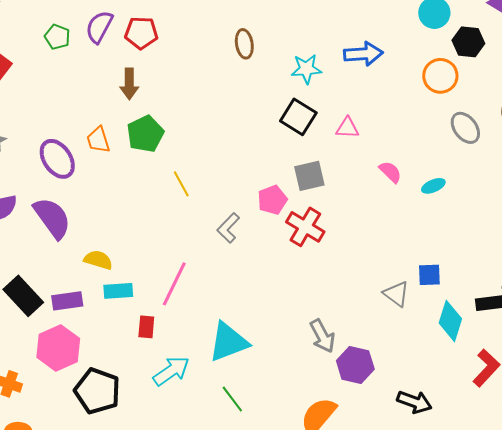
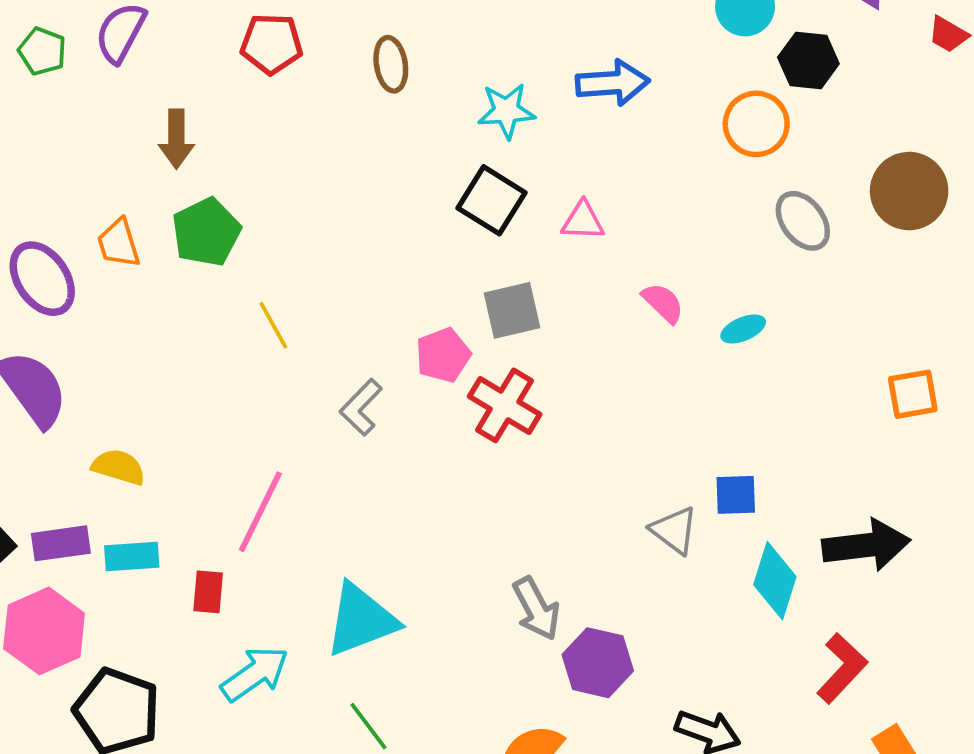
red pentagon: (141, 33) -> (272, 44), moved
cyan rectangle: (118, 291) -> (132, 556), moved

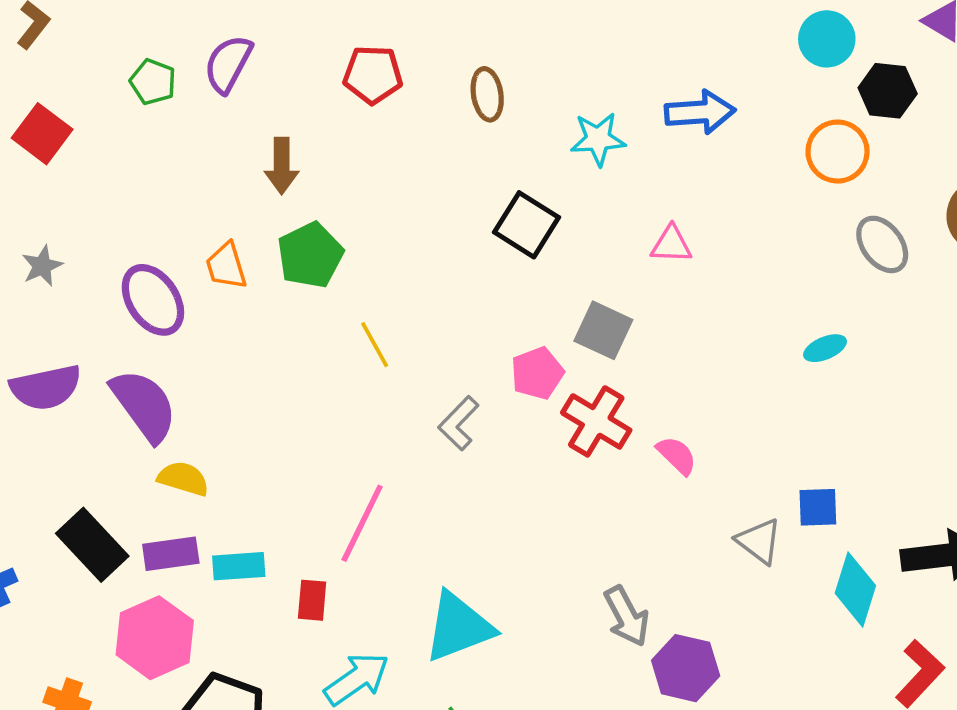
black square: (491, 200) -> (527, 225), moved
pink semicircle: (663, 303) -> (677, 455), moved
gray square: (512, 310) -> (603, 330), turned 38
yellow semicircle: (119, 467) -> (183, 479), moved

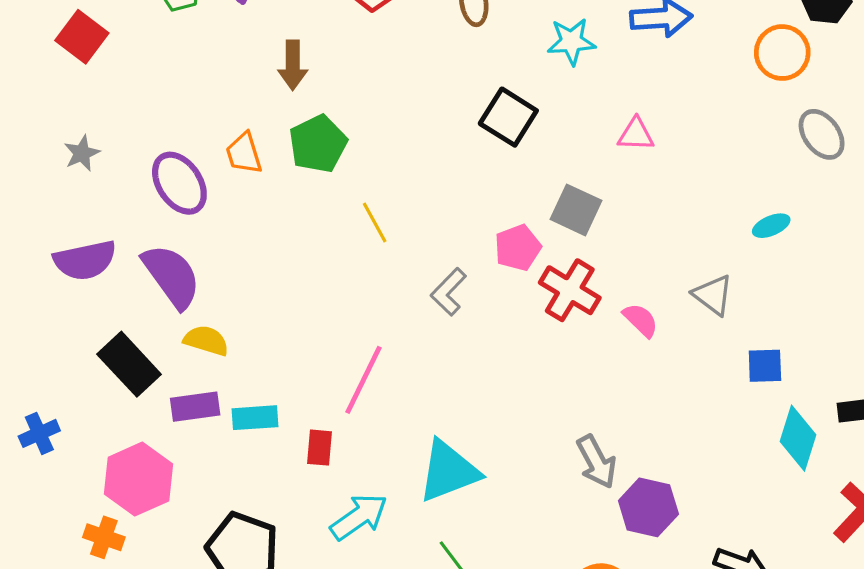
gray triangle: (759, 541) -> (713, 295), moved
black rectangle: (92, 545) -> (129, 364), moved
pink hexagon: (155, 638) -> (138, 479), moved

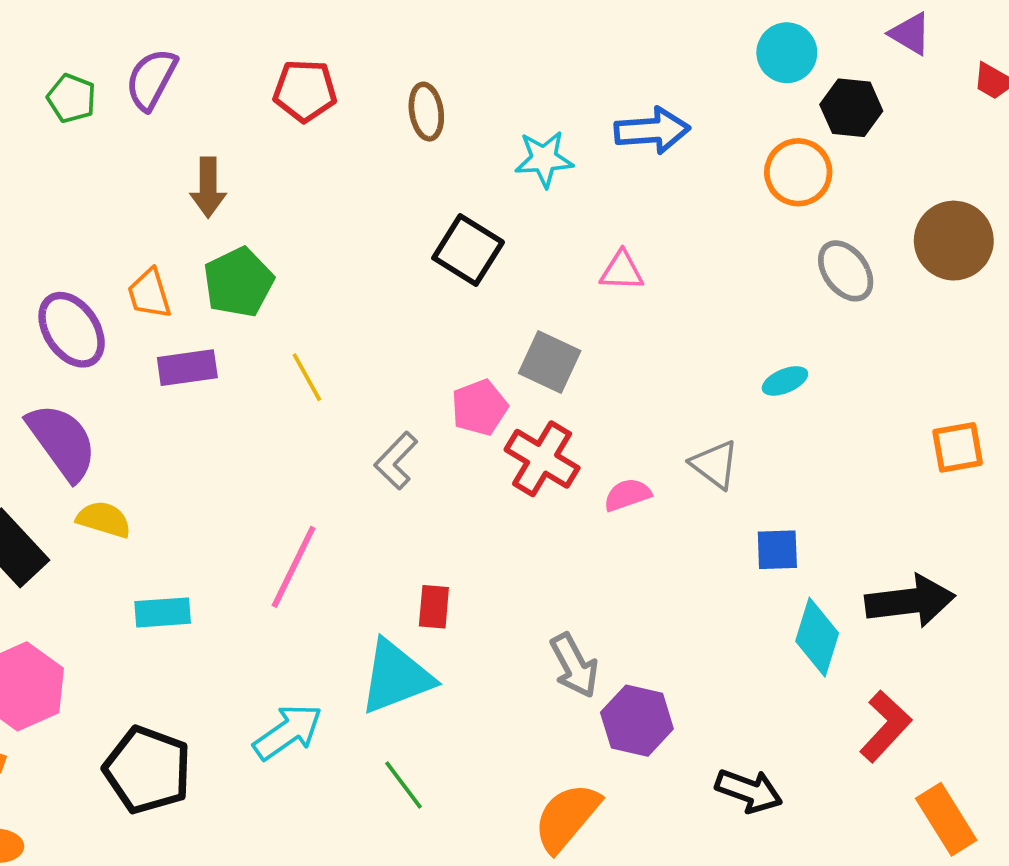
pink semicircle: (641, 320) -> (627, 495), turned -63
purple rectangle: (195, 407) -> (187, 368), moved
red rectangle: (319, 448) -> (434, 607), moved

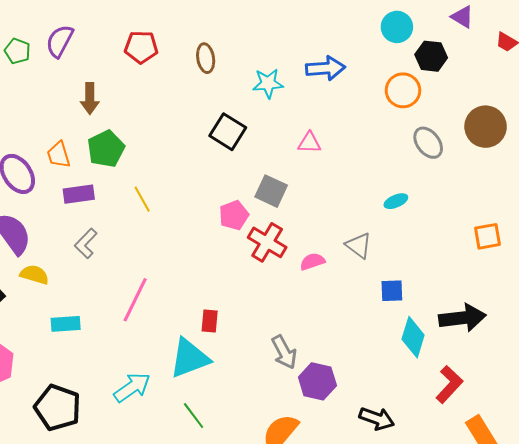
gray L-shape: (396, 461) -> (86, 243), moved

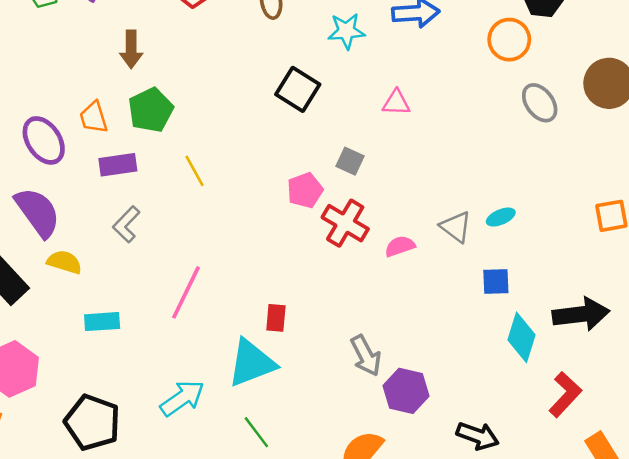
gray square: (271, 191) -> (350, 161), size x0.7
cyan ellipse: (396, 201) -> (501, 217), moved

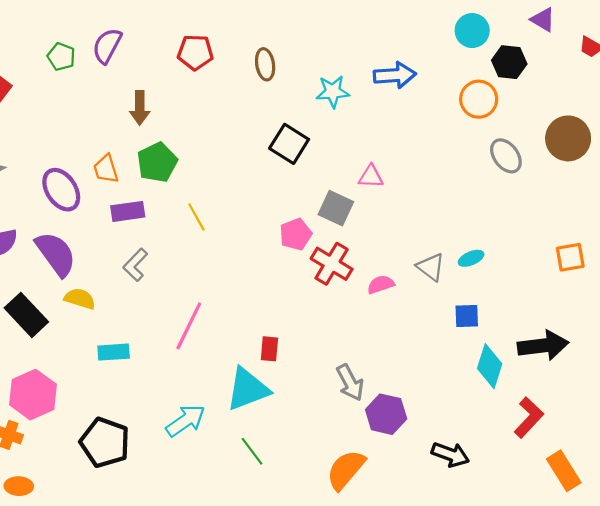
pink triangle: (396, 103) -> (371, 177), moved
gray square: (350, 161) -> (336, 208), size x1.4

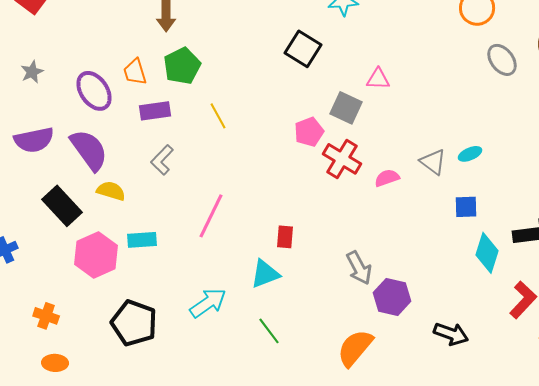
cyan triangle: (248, 389) -> (265, 274), size x0.7
pink hexagon: (33, 395) -> (96, 255), moved

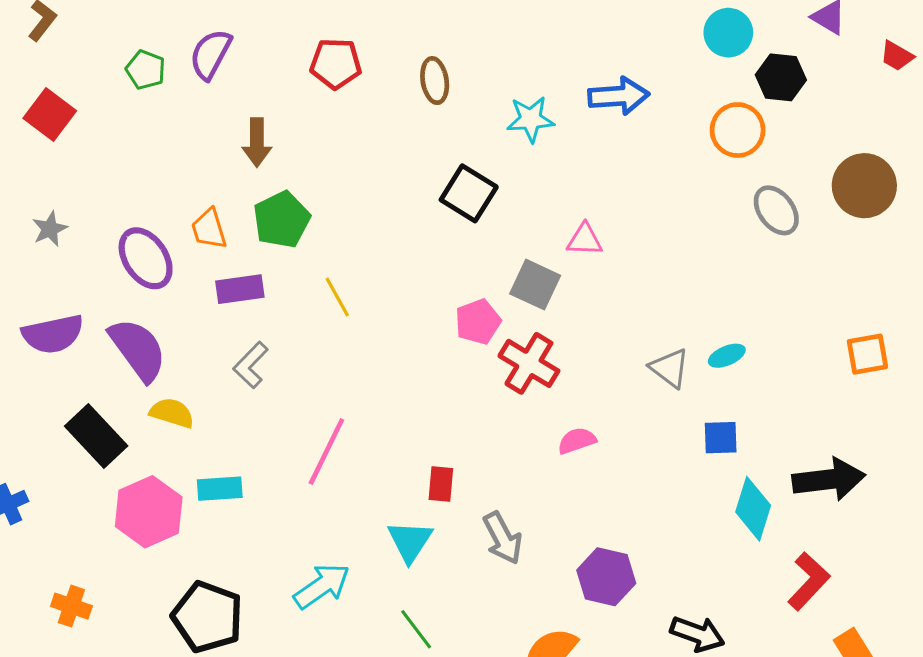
pink semicircle: (387, 178) -> (577, 441), moved
gray arrow: (359, 268) -> (503, 538), moved
cyan triangle: (265, 274) -> (410, 541), turned -36

